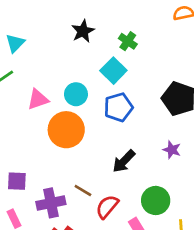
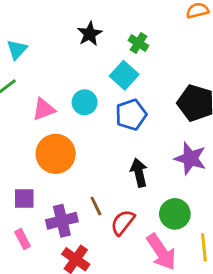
orange circle: (66, 130) -> (56, 154), moved
purple star: (172, 150) -> (190, 158), size x1.6
black arrow: (124, 161) -> (139, 173), turned 125
brown line: (83, 190) -> (96, 206), turned 36

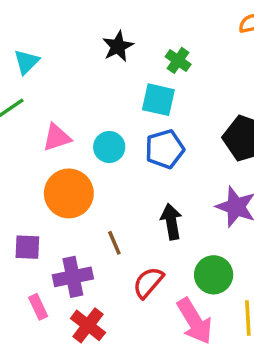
cyan square: (124, 75) -> (158, 100), turned -32
cyan circle: (85, 102) -> (109, 147), moved
brown line: (96, 206) -> (114, 243), moved
pink rectangle: (23, 239) -> (38, 307), moved

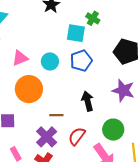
green cross: (178, 60) -> (93, 18), moved
brown line: (114, 243) -> (56, 115), turned -64
purple cross: (73, 277) -> (47, 137), moved, turned -30

